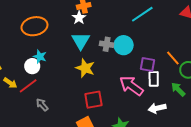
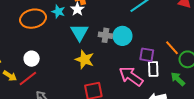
cyan star: (40, 57) -> (58, 12), moved

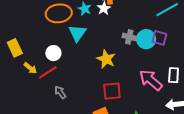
cyan triangle: (80, 32) -> (77, 33), moved
purple square: (147, 55) -> (159, 38), moved

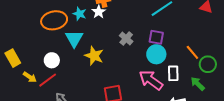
gray cross: (129, 37) -> (126, 39), turned 32
cyan circle: (146, 39) -> (156, 54), moved
yellow star: (106, 59) -> (94, 56), moved

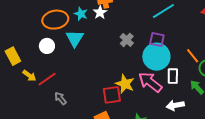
cyan circle: (156, 54) -> (156, 57), size x1.4
yellow star: (94, 56) -> (125, 84), moved
white circle: (52, 60) -> (47, 46), moved

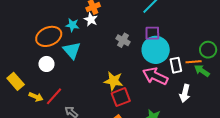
orange line: (193, 56) -> (194, 62), moved, turned -42
yellow star: (125, 84) -> (113, 81), moved
white arrow: (175, 105) -> (185, 93), turned -54

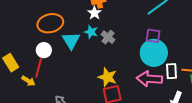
cyan star: (72, 25) -> (91, 32), moved
gray cross: (123, 40) -> (108, 37), moved
pink arrow: (155, 76) -> (149, 79), turned -30
red line: (54, 96) -> (39, 68), moved, turned -36

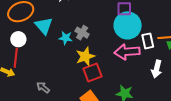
cyan star: (91, 32) -> (66, 38), moved
gray cross: (108, 37) -> (82, 33), moved
yellow star: (107, 77) -> (85, 56), turned -30

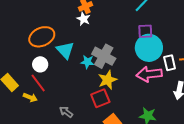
gray cross: (82, 33) -> (104, 56), size x1.6
red line: (16, 58) -> (38, 83), turned -42
red square: (93, 73) -> (100, 98), moved

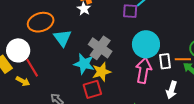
purple square: (145, 31) -> (130, 11), moved
cyan star: (87, 62) -> (84, 64), moved, size x1.5
white circle: (40, 64) -> (18, 50), moved, size x1.5
pink arrow: (149, 74) -> (143, 70), turned 100

